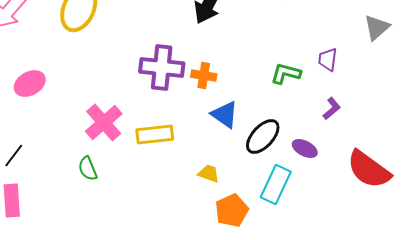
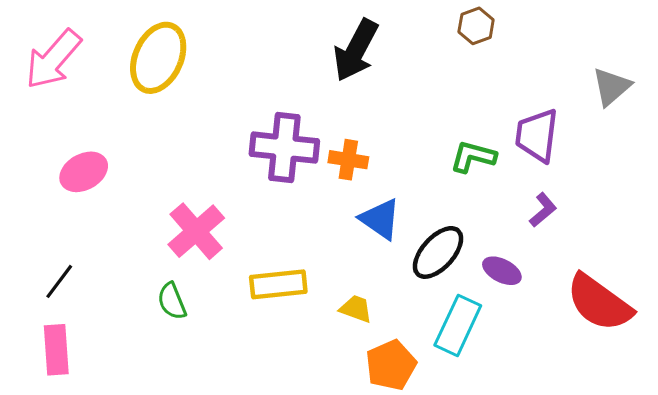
purple trapezoid: (328, 60) -> (537, 135), size x1.5
yellow rectangle: (155, 134) -> (278, 284), moved

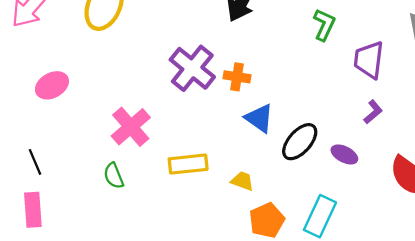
purple cross: (284, 148) -> (192, 68), turned 33
green L-shape: (473, 157) -> (324, 25), moved, turned 100
black line: (59, 281) -> (35, 162), turned -60
cyan rectangle: (458, 325) -> (320, 216), moved

